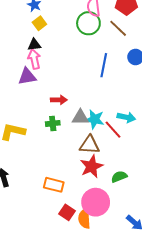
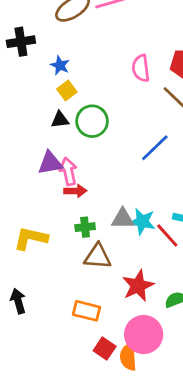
green circle: (88, 23) -> (92, 121), moved
pink arrow: (34, 59) -> (68, 171), moved
blue line: (104, 65) -> (155, 148), turned 35
red arrow: (59, 100) -> (75, 191), moved
brown triangle: (89, 145) -> (98, 256), moved

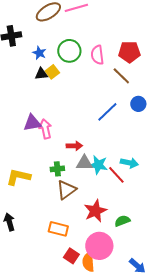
yellow square: (67, 91) -> (52, 72), moved
black triangle: (60, 120) -> (41, 74), moved
green circle: (92, 121) -> (69, 51), moved
red arrow: (75, 191) -> (74, 146), moved
brown triangle: (98, 256) -> (66, 190), turned -40

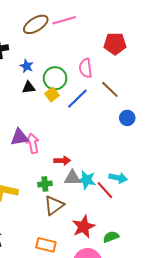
green circle: (69, 51) -> (55, 78), moved
red pentagon: (129, 52) -> (115, 44), moved
yellow square: (52, 72) -> (52, 95), moved
blue line: (107, 112) -> (77, 99), moved

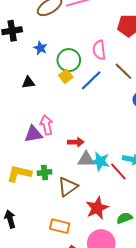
black triangle: (29, 87) -> (28, 82), moved
purple triangle: (19, 137) -> (33, 134), moved
green cross: (45, 184) -> (44, 173), moved

